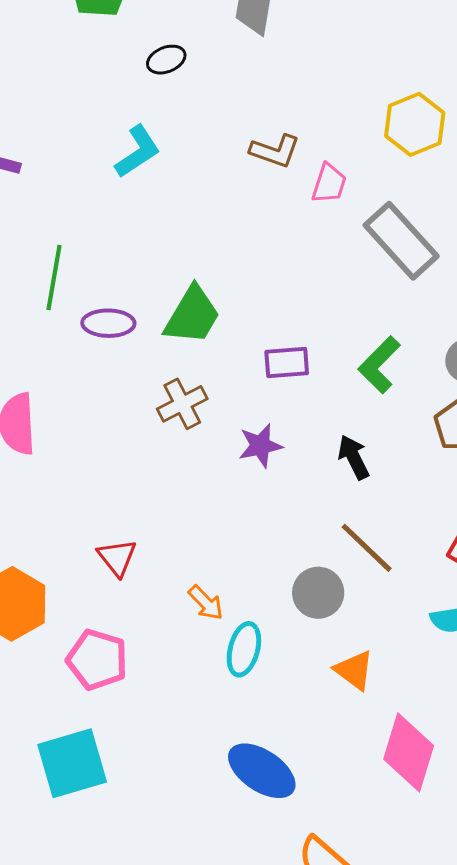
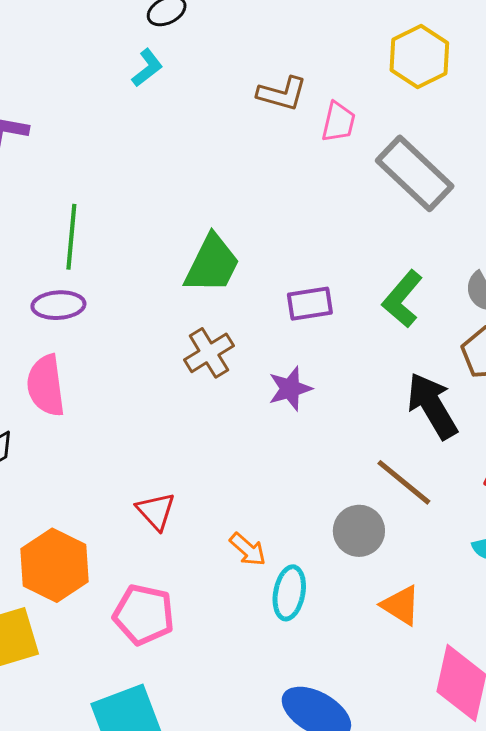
cyan L-shape: (138, 152) -> (147, 68), moved, size x0.7
purple ellipse: (108, 323) -> (58, 305), moved
black arrow: (354, 457) -> (432, 406), moved, size x1.5

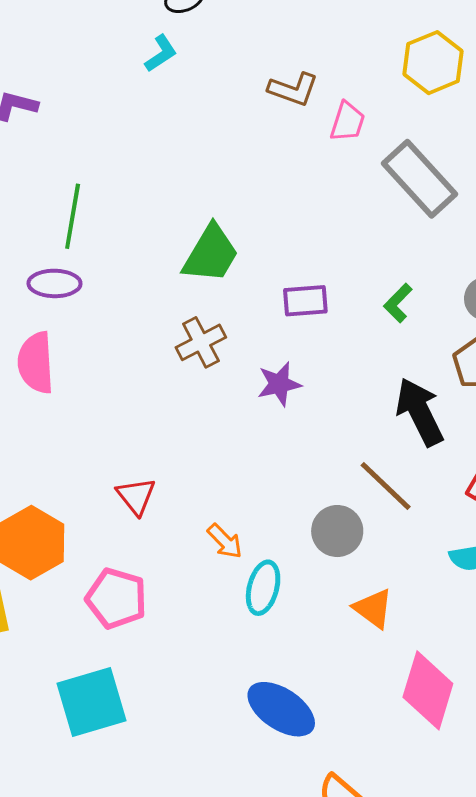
green L-shape: (402, 299) -> (398, 303), size x0.7

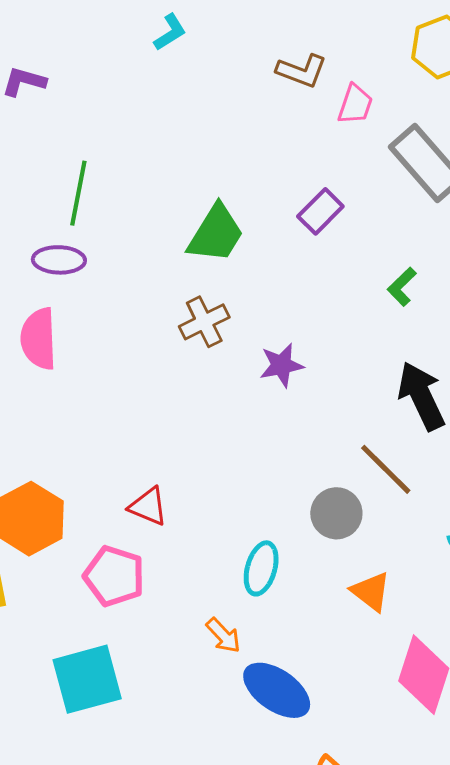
purple rectangle: (305, 301) -> (320, 211), moved, turned -42
red triangle: (136, 496) -> (148, 506), moved, turned -30
orange arrow: (225, 541) -> (223, 635), moved

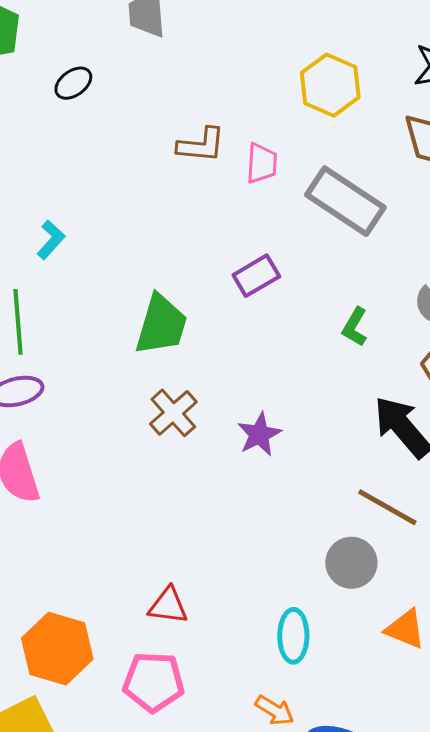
cyan L-shape: (170, 32) -> (51, 240), moved
purple rectangle: (320, 211) -> (256, 276), turned 30

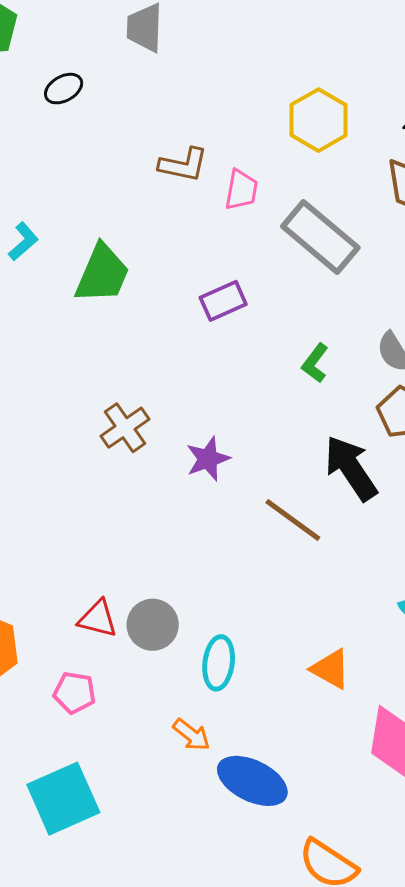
green trapezoid: (161, 325) -> (102, 274), moved
brown line: (387, 507) -> (293, 520), moved
gray circle: (351, 563) -> (153, 625), moved
pink pentagon: (154, 682) -> (75, 693), size x0.7

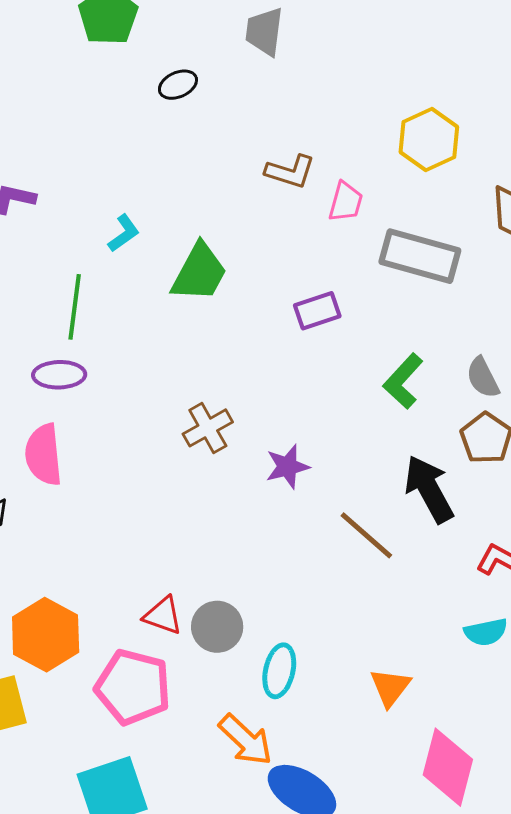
gray rectangle: (320, 237) -> (420, 256), turned -30
green L-shape: (315, 363) -> (403, 381), size x1.4
orange triangle: (331, 669) -> (390, 687), turned 33
pink pentagon: (75, 693) -> (133, 687), size x1.8
orange arrow: (191, 735) -> (246, 740), size x1.5

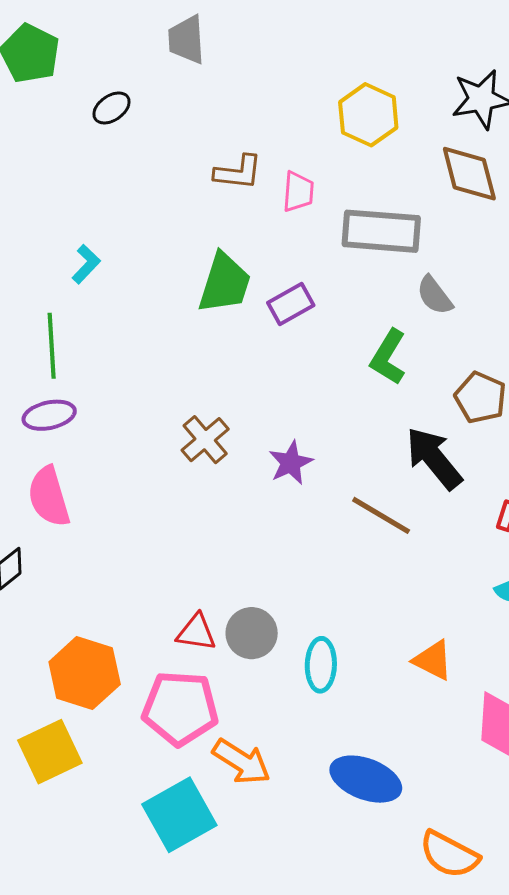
green trapezoid: (199, 272) -> (224, 283), moved
gray semicircle: (483, 378) -> (435, 295), moved
orange triangle: (390, 687) -> (433, 660), turned -30
orange arrow: (246, 740) -> (242, 762), moved

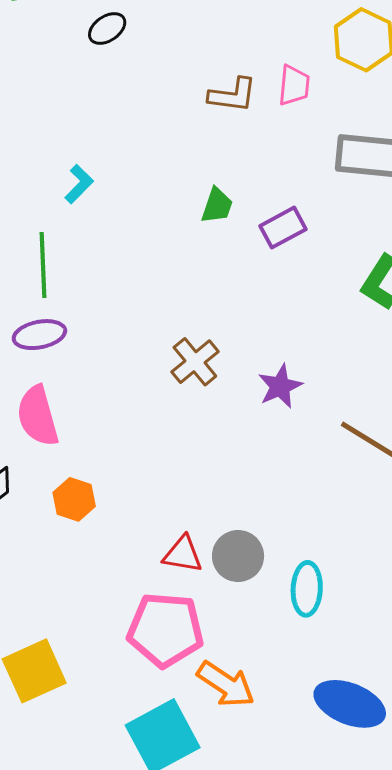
pink trapezoid: (298, 192) -> (294, 85), moved
green trapezoid: (224, 283) -> (217, 206), size x0.6
orange hexagon: (85, 673) -> (74, 499), moved, size x0.6

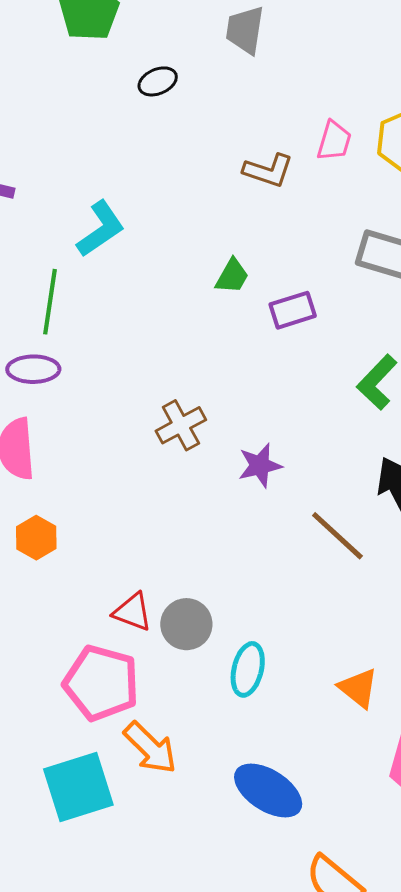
pink trapezoid: (294, 85) -> (334, 141), moved
cyan L-shape: (79, 184) -> (101, 229), size x1.5

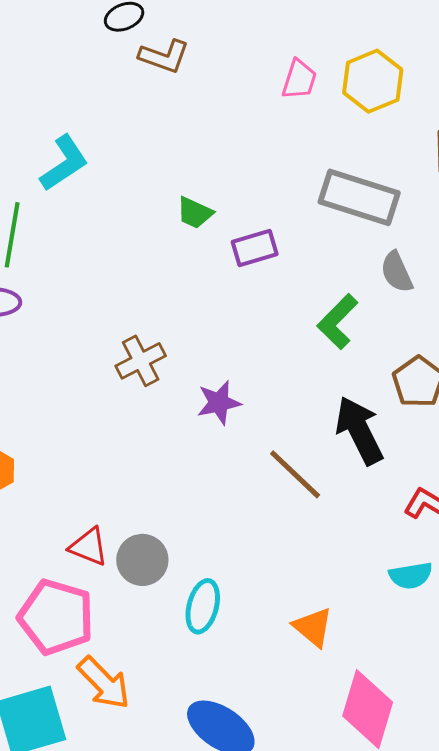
brown L-shape: (268, 171) -> (164, 56), moved
green trapezoid: (232, 276) -> (195, 213), turned 84

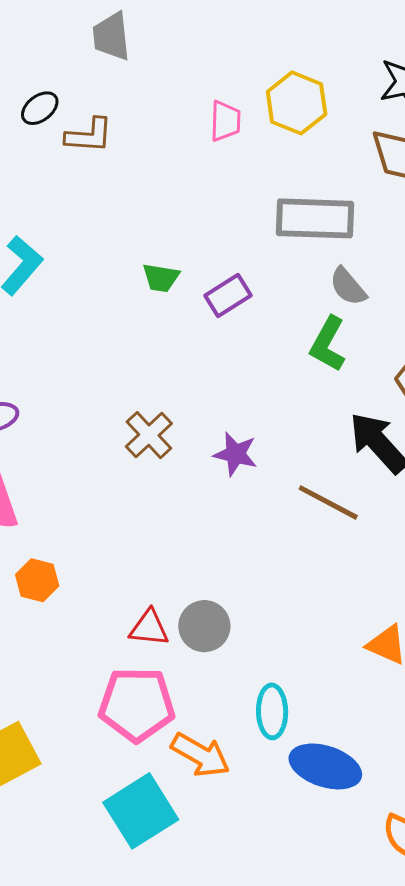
gray semicircle: (397, 272) -> (348, 287), moved
purple star: (219, 403) -> (235, 454), turned -30
cyan ellipse: (203, 606) -> (272, 711), moved

